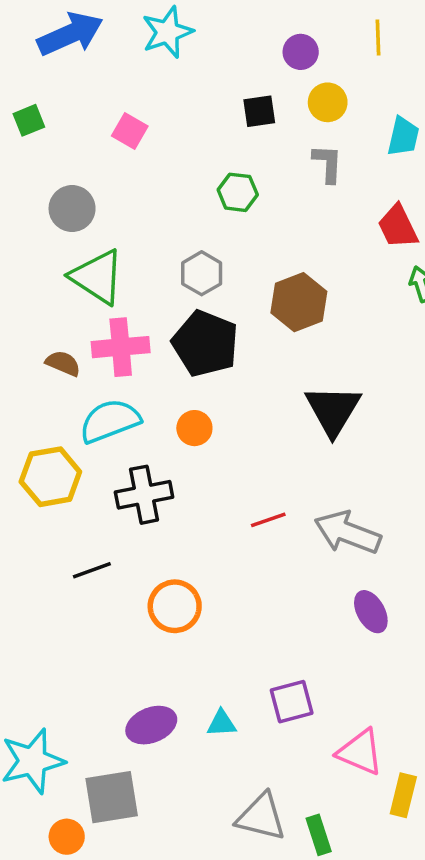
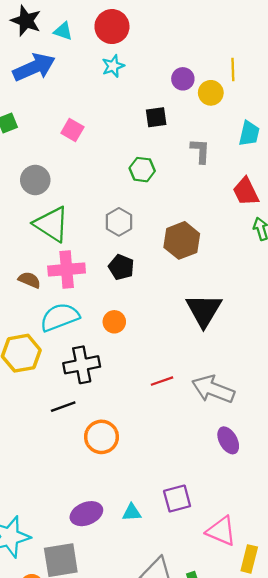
cyan star: (167, 32) -> (113, 66), moved, size x0.7
yellow circle: (328, 102) -> (211, 93), moved
black pentagon: (205, 343) -> (121, 267), size x0.6
black line: (92, 570) -> (63, 407), moved

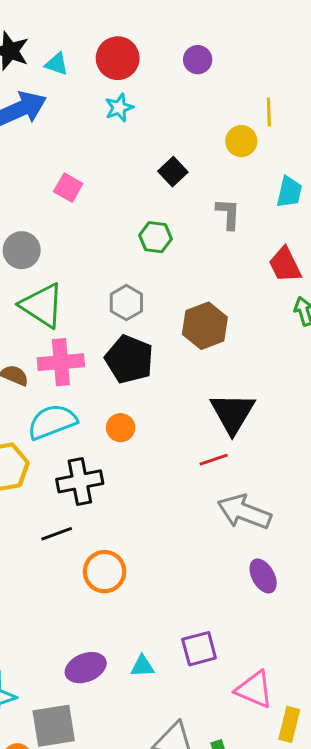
purple circle: (183, 79) -> (198, 60), moved
black square: (156, 117) -> (173, 172), turned -35
black pentagon: (121, 267) -> (129, 359), size x1.5
red line: (162, 381) -> (214, 460), moved

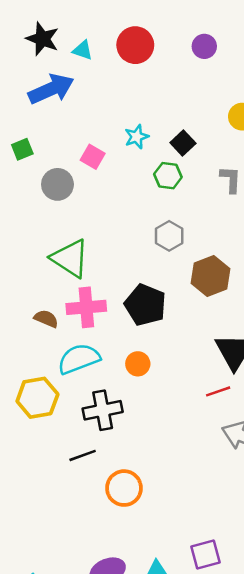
cyan star: (119, 108) -> (137, 137), moved
green hexagon: (155, 237) -> (168, 176), moved
gray circle: (22, 250) -> (57, 184), moved
gray hexagon: (126, 303) -> (169, 236), moved

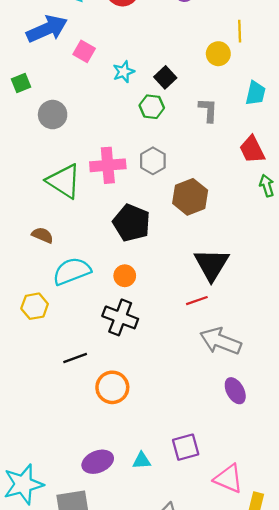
pink square: (93, 157) -> (84, 51), moved
pink cross: (86, 307) -> (108, 165), moved
yellow hexagon: (37, 398) -> (35, 306), size x0.7
black cross: (103, 410) -> (120, 317), moved, turned 32

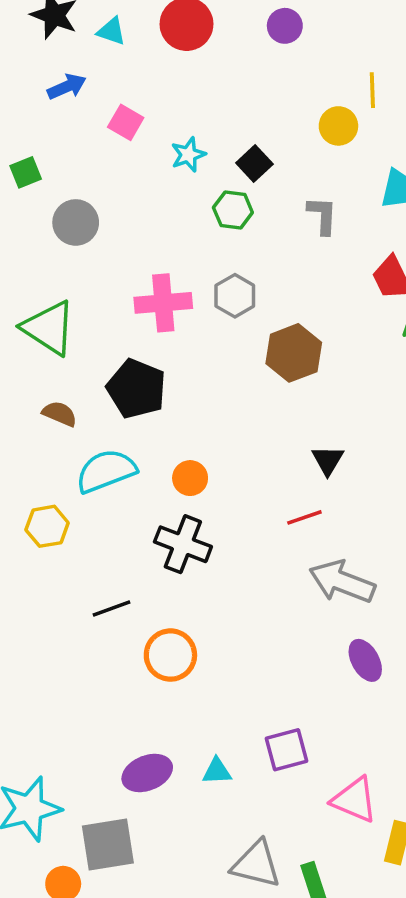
blue arrow: (47, 29) -> (67, 87), size x0.6
green triangle: (64, 181) -> (49, 328), moved
black pentagon: (131, 223) -> (136, 389), moved
black triangle: (212, 264) -> (328, 460), size x0.6

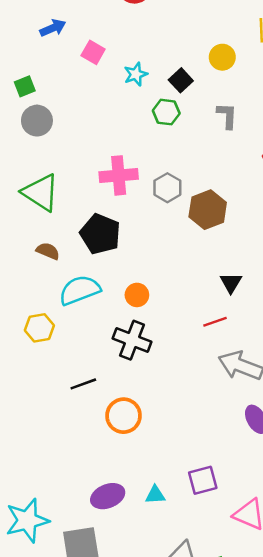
yellow circle: (338, 126) -> (222, 57), moved
gray circle: (76, 222) -> (37, 121), moved
gray hexagon: (235, 296) -> (167, 188), moved

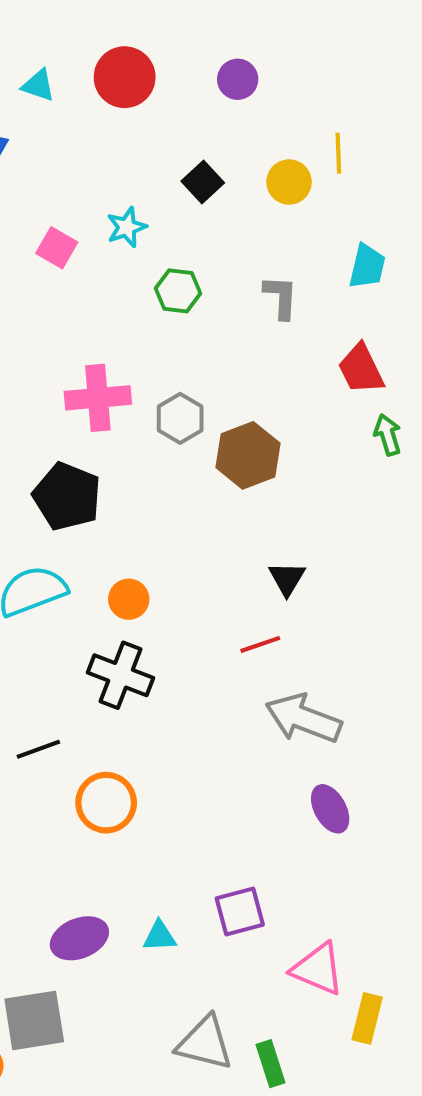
pink square: (93, 52) -> (57, 248), moved
yellow circle: (222, 57) -> (289, 182), moved
black square: (181, 80) -> (203, 182), moved

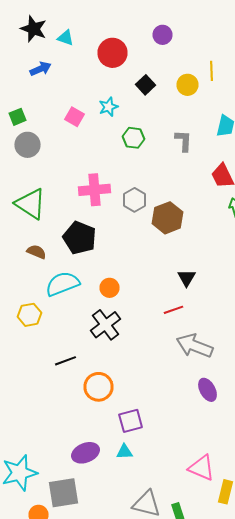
red circle: (125, 77) -> (112, 53), moved
black cross: (121, 675) -> (106, 325), turned 32
purple square: (240, 912) -> (130, 421), moved

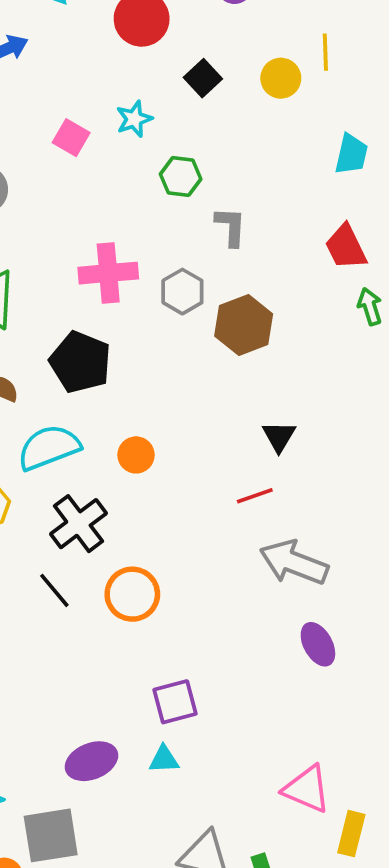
gray L-shape: (184, 141) -> (231, 227), moved
black cross: (106, 325) -> (78, 524), moved
black line: (66, 361) -> (54, 590), turned 70
orange circle: (98, 387) -> (132, 594), moved

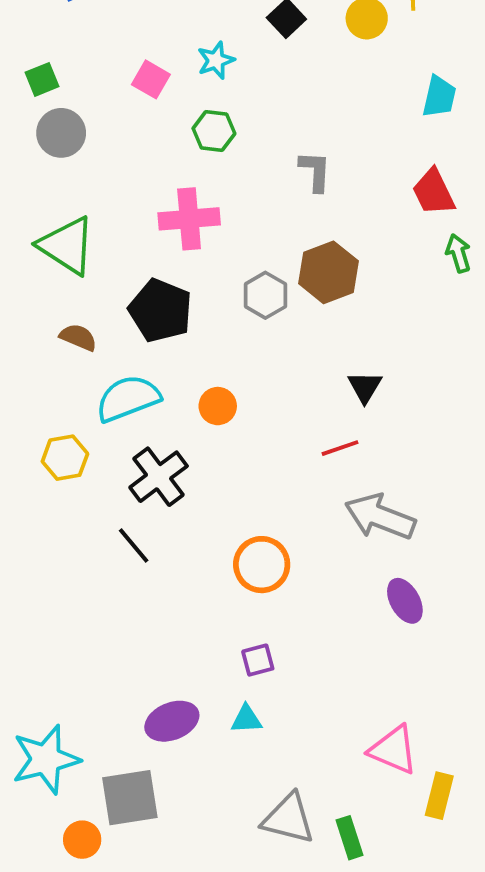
green hexagon: (181, 177) -> (214, 131), moved
gray hexagon: (182, 292) -> (265, 295), moved
orange circle: (132, 594) -> (262, 565), moved
purple square: (175, 702) -> (258, 660), size x0.7

